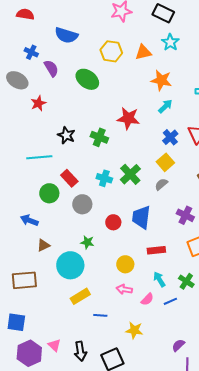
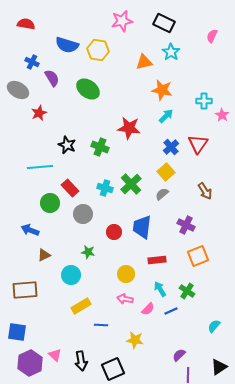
yellow hexagon: (111, 51) -> (98, 50), moved
cyan circle: (70, 265) -> (71, 275), size x0.7

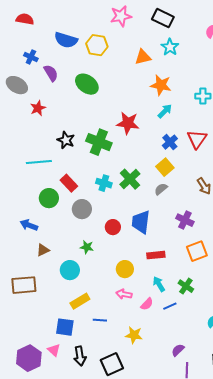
green cross: (100, 147) -> (99, 142), size x1.4
blue square: (17, 332) -> (65, 327), moved

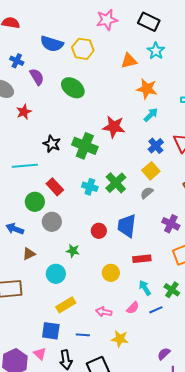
gray circle: (82, 209) -> (52, 222), moved
pink arrow: (124, 294) -> (104, 312), moved
blue line: (100, 320) -> (83, 335), moved

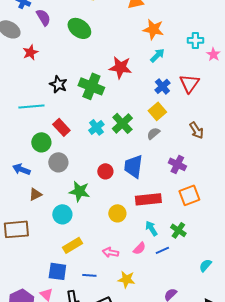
cyan cross: (90, 187) -> (96, 127), turned 35
green star: (73, 251) -> (79, 191), size x1.5
red rectangle: (142, 259) -> (148, 199), size x1.4

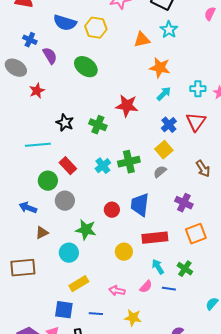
cyan cross: (195, 40) -> (198, 89), moved
green cross: (91, 86) -> (98, 125), size x0.7
green cross: (122, 123) -> (129, 162), turned 30
blue line: (162, 250) -> (169, 289), turned 32

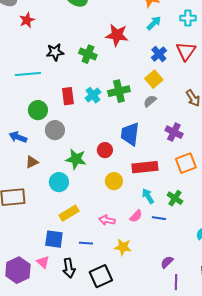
black star: (65, 123) -> (55, 52), turned -30
red rectangle: (68, 166) -> (68, 96), moved, turned 36
red circle: (112, 210) -> (105, 150), moved

